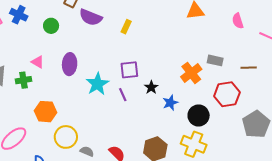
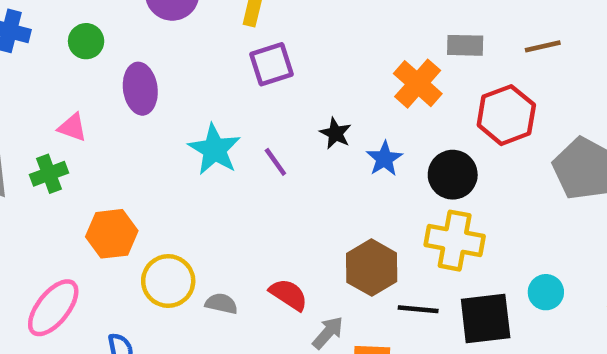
purple ellipse: (70, 64) -> (140, 89), moved
purple square: (129, 70) -> (272, 64), moved

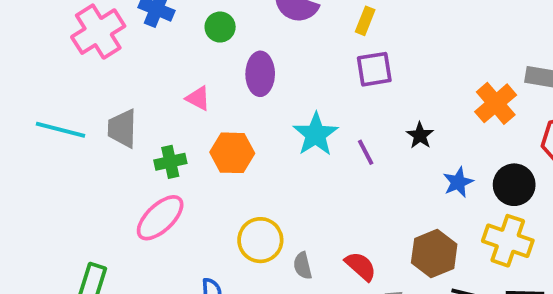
blue star: (384, 159) -> (458, 182), moved
green cross: (49, 174) -> (170, 162), moved
orange hexagon: (112, 234) -> (232, 153), moved
gray semicircle: (221, 304) -> (303, 266), turned -124
pink ellipse: (53, 308) -> (160, 218), moved

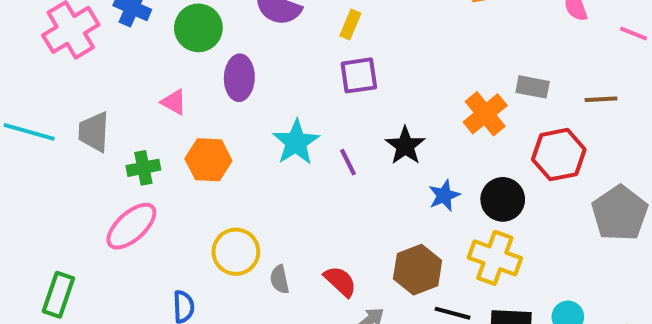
green circle: (220, 27) -> (198, 28), size x1.5
black star: (420, 135) -> (405, 146), size x1.4

